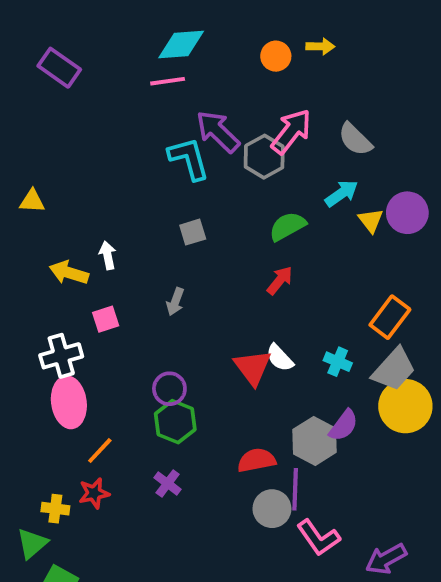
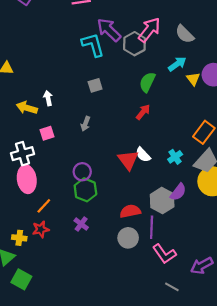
green semicircle: (287, 226) -> (147, 82), turned -36
cyan cross: (338, 362) -> (175, 157), turned 32
gray circle: (272, 509) -> (128, 238), moved

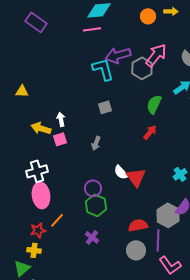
purple arrow: (109, 30) -> (118, 55), turned -60
pink square: (47, 133) -> (60, 139), moved
white semicircle: (143, 155) -> (121, 172), moved
red star: (41, 229) -> (38, 230), moved

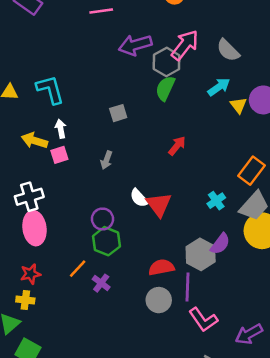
cyan L-shape: (103, 69) -> (50, 90), moved
green semicircle: (154, 104) -> (165, 88), moved
orange line: (57, 220) -> (78, 269), moved

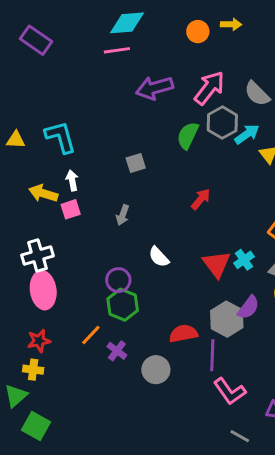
gray hexagon: (167, 62) -> (222, 123), moved
red triangle: (159, 205) -> (217, 264), moved
gray circle: (159, 300) -> (156, 370), moved

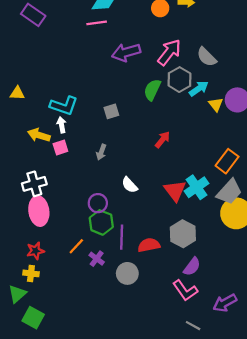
cyan L-shape: (61, 137) -> (64, 106), moved, turned 124
cyan cross: (244, 260) -> (196, 187), size x1.5
purple semicircle: (248, 308) -> (192, 267), moved
purple line: (212, 355) -> (122, 237), moved

